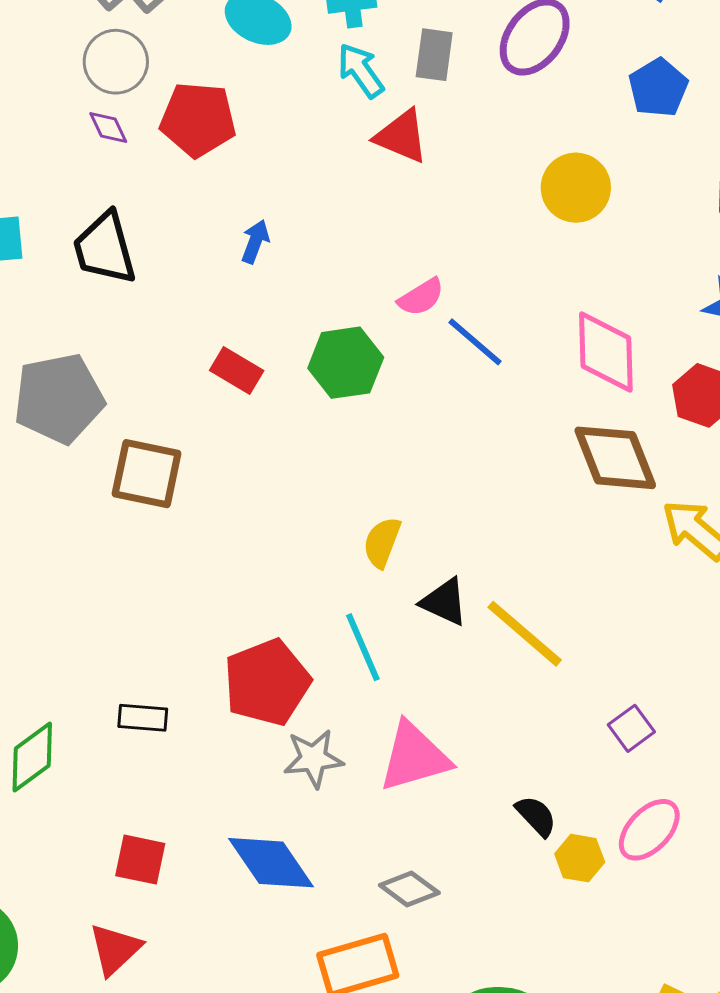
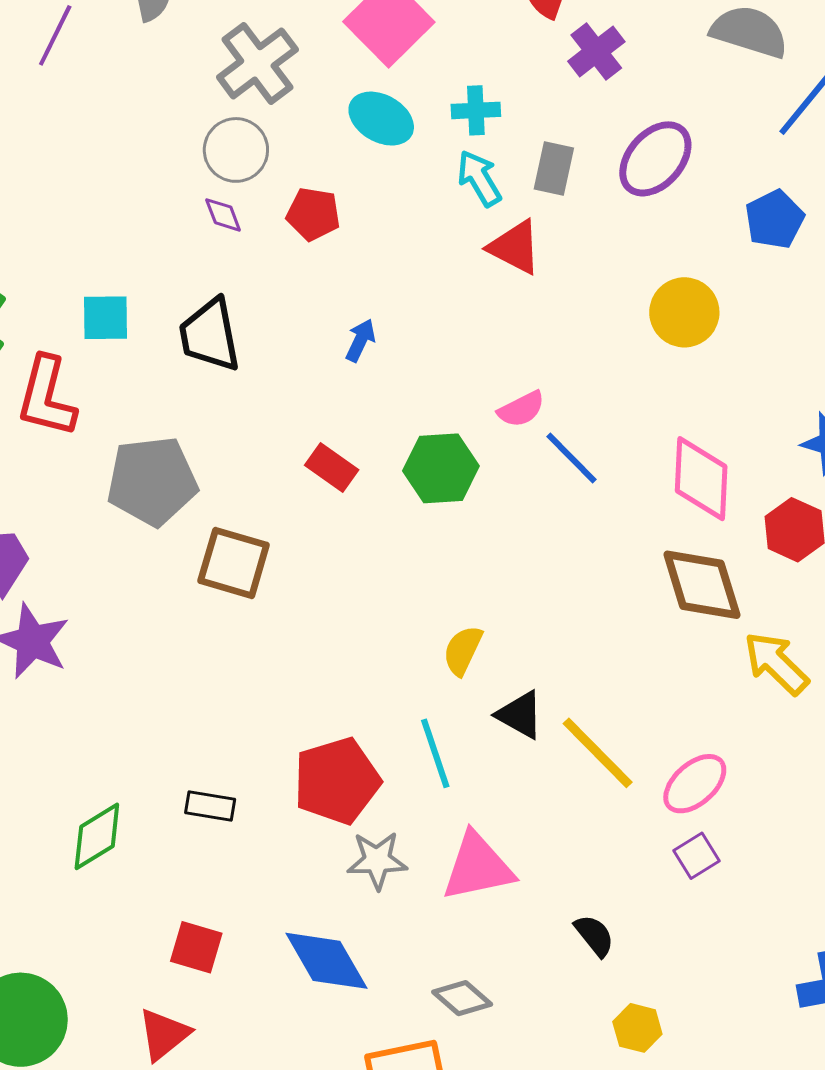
red pentagon: (198, 119) -> (313, 214), size x0.7
pink ellipse: (649, 830) -> (695, 784), moved
yellow hexagon: (580, 858) -> (637, 1028), moved

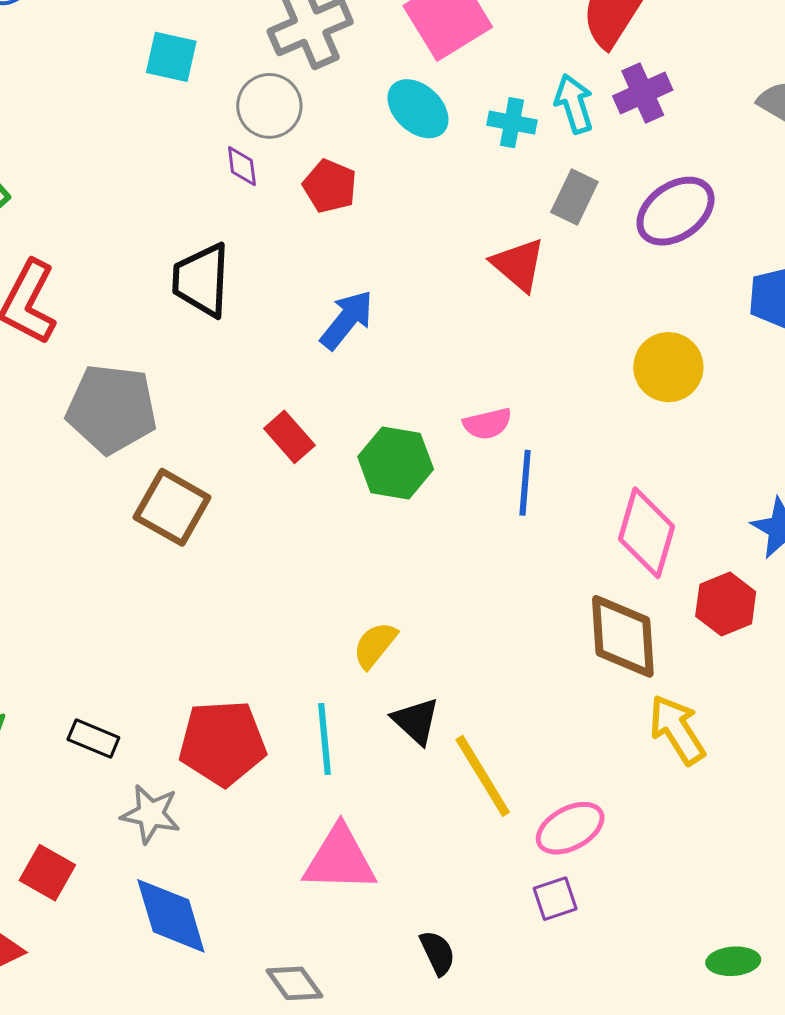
cyan arrow: (479, 178) -> (574, 104), moved
cyan square: (105, 318) -> (171, 57), moved
blue arrow: (360, 340) -> (347, 320), size x1.5
blue line: (572, 458) -> (525, 483), turned 36
gray star: (377, 860) -> (151, 814), moved

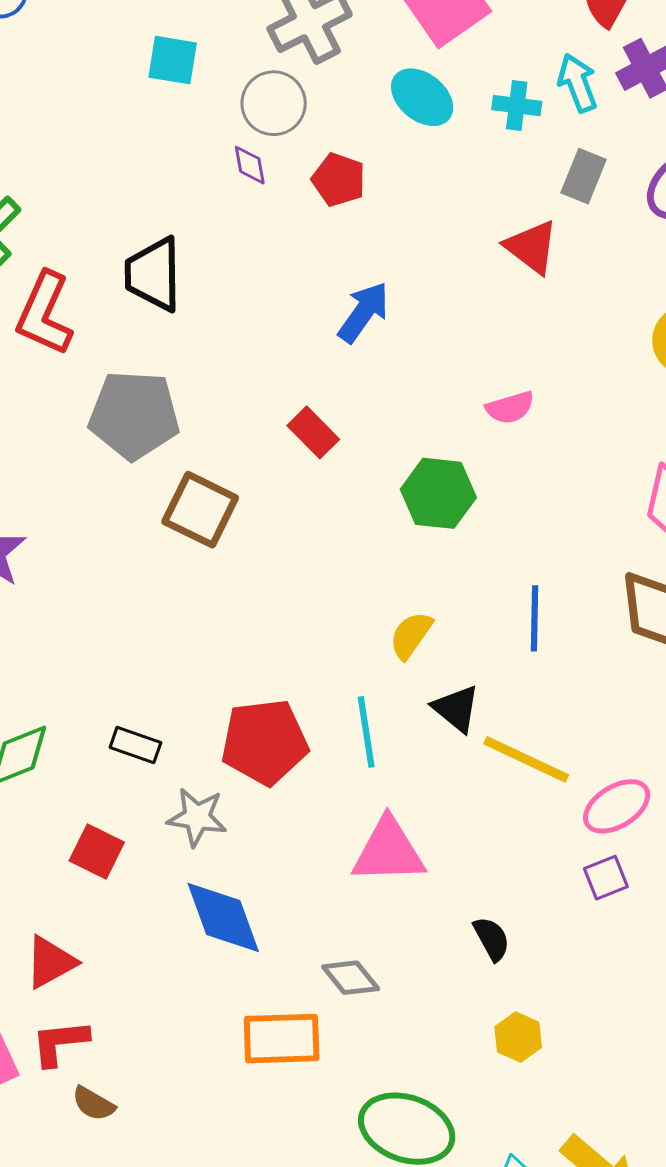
black trapezoid: (201, 280) -> (153, 274), moved
green hexagon: (396, 463) -> (438, 493), moved
blue line: (525, 483) -> (534, 618), moved
yellow line: (483, 776) -> (526, 759), turned -30
red square: (47, 873) -> (97, 852), moved

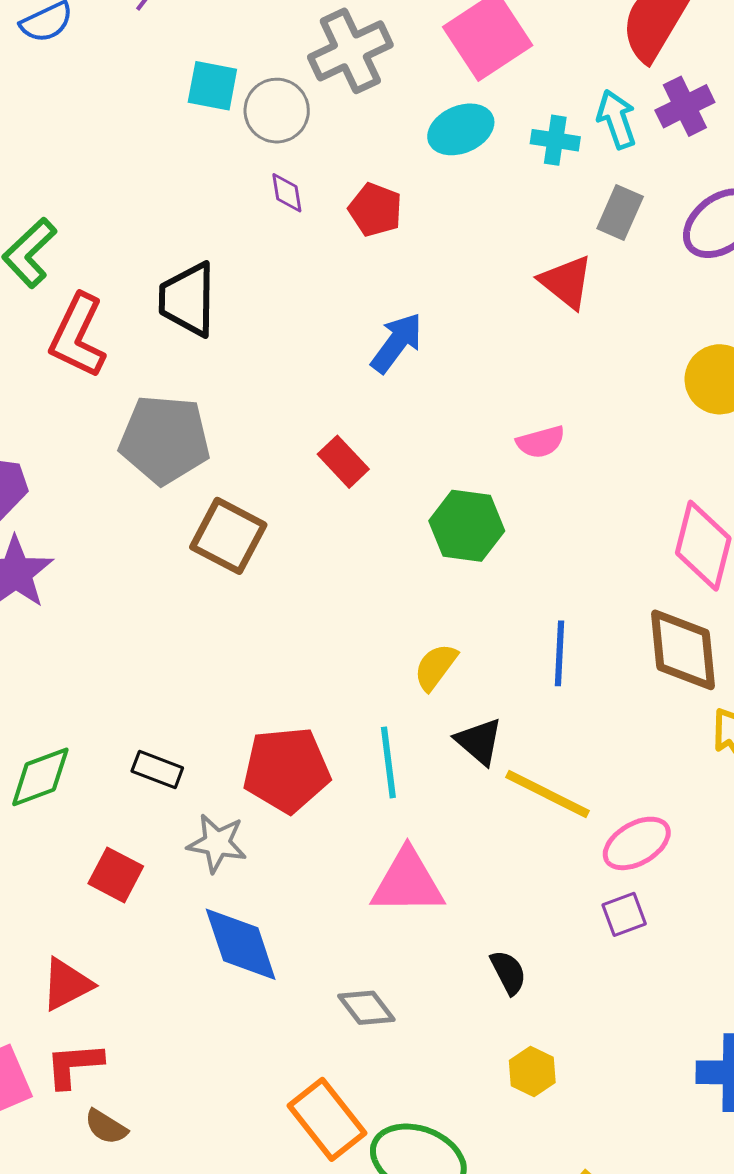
cyan ellipse: (422, 97) -> (461, 129), turned -64
gray circle: (274, 103) -> (277, 111), moved
orange rectangle: (282, 1039) -> (327, 1119), moved, turned 52

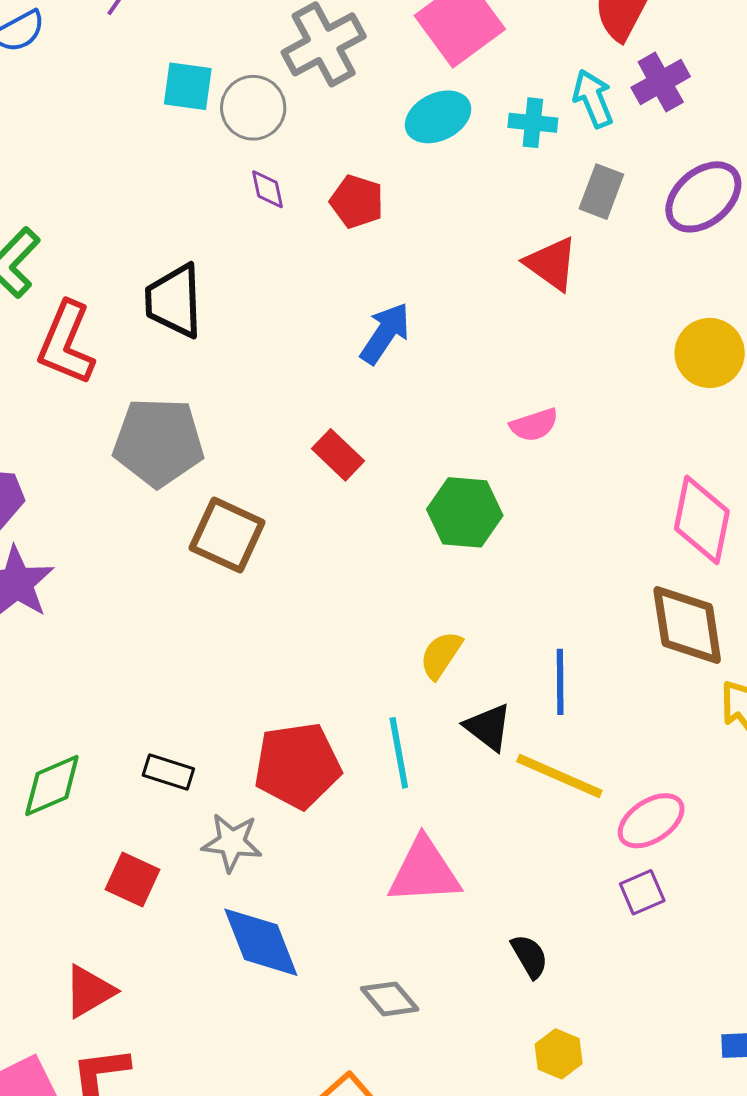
blue line: (560, 653) -> (560, 682), moved

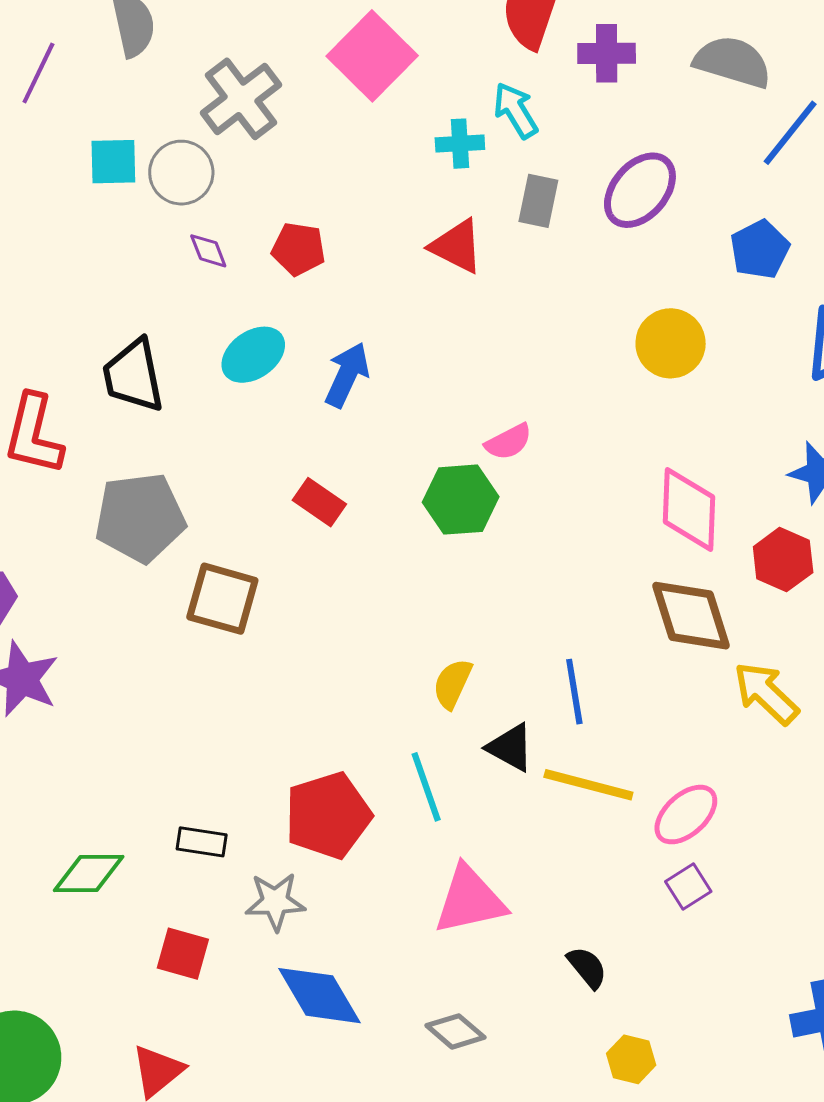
purple cross: (661, 82) -> (607, 53), moved, turned 38
cyan ellipse: (438, 117) -> (253, 355), moved
red triangle: (551, 264) -> (457, 246), moved
green hexagon: (465, 512) -> (461, 500), moved
green diamond: (52, 786) -> (89, 873), turned 32

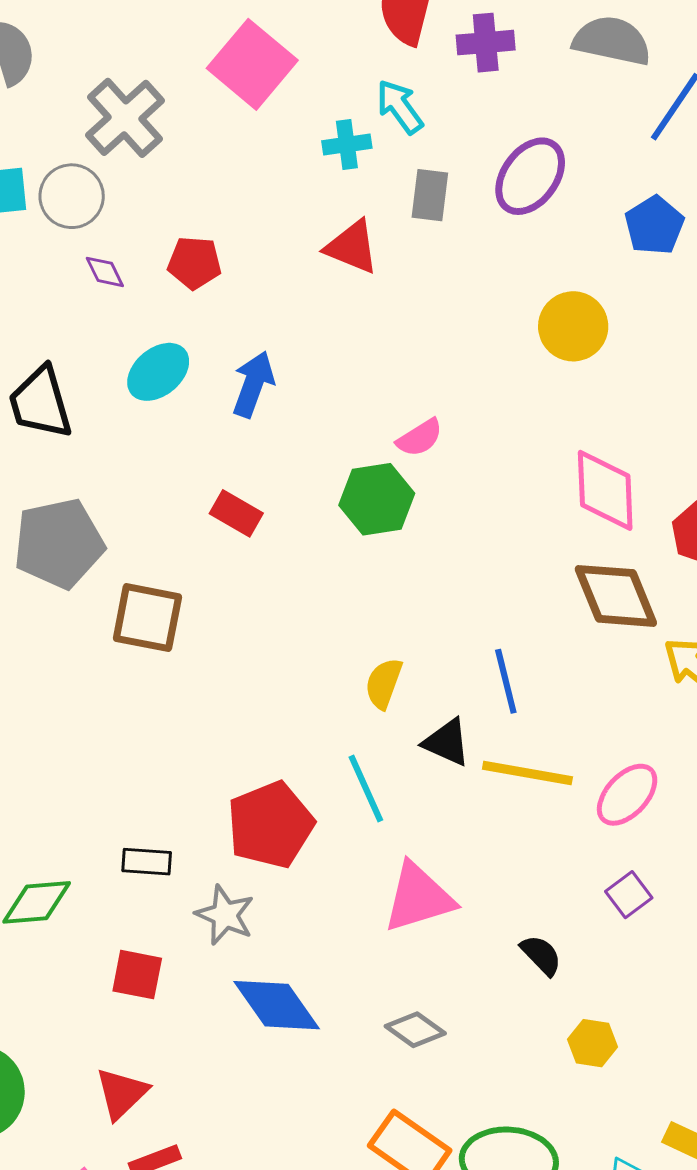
purple square: (688, 887) -> (629, 895), moved
gray star: (275, 902) -> (225, 915), turned 30

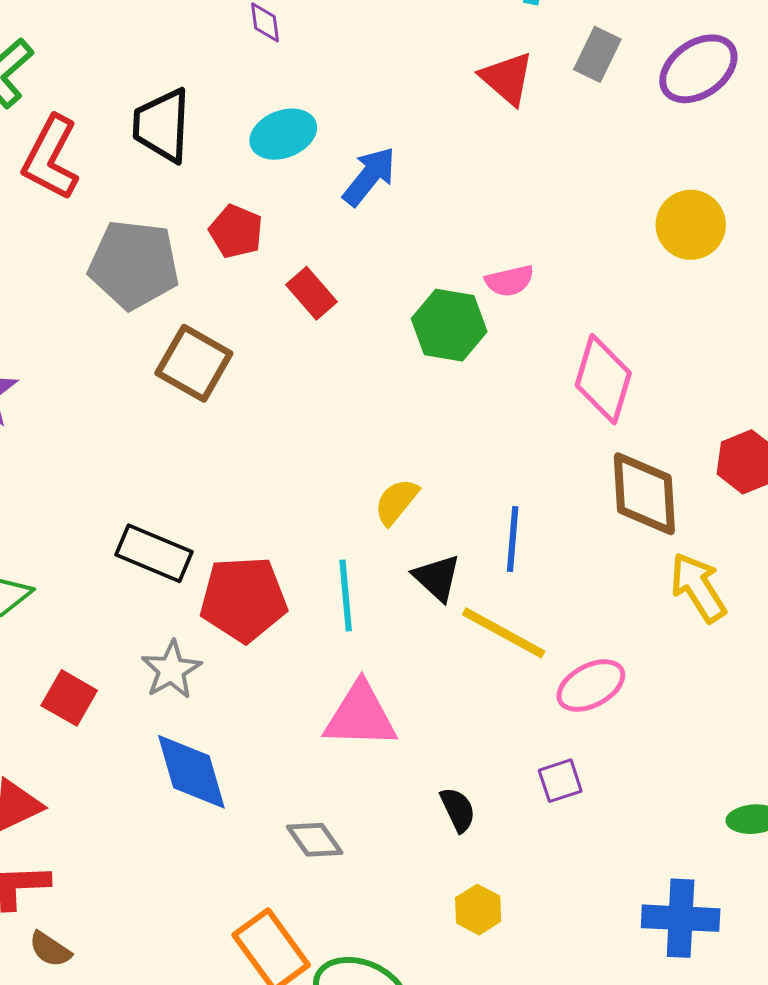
red pentagon: (195, 263) -> (236, 231), moved
pink diamond: (605, 490) -> (603, 379), moved
black rectangle: (147, 862) -> (154, 553), moved, size x1.5

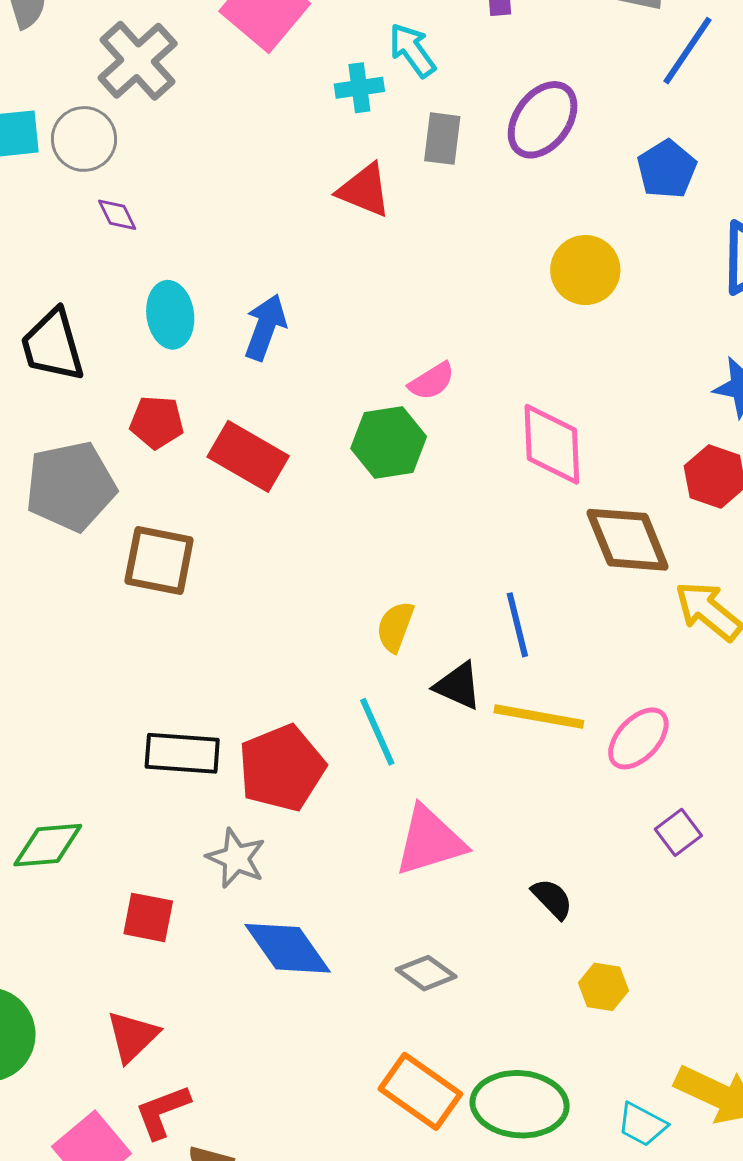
cyan ellipse: (283, 134) -> (170, 315), turned -58
red rectangle: (312, 293) -> (248, 456), size x1.5
purple square: (560, 781) -> (678, 832), moved

